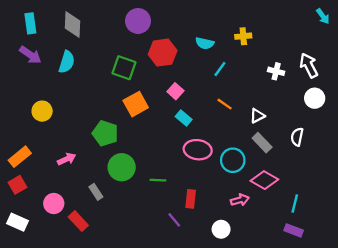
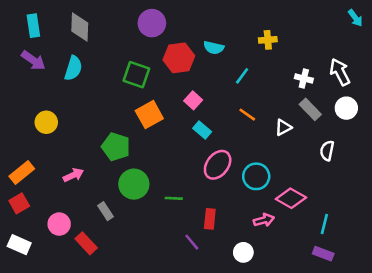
cyan semicircle: (205, 43) -> (214, 48), moved
gray rectangle: (262, 143) -> (310, 109), moved
pink ellipse: (198, 150) -> (218, 165), turned -60

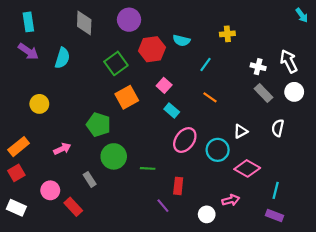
gray diamond: (80, 27) -> (84, 23), moved
green square: (136, 75) -> (116, 63), turned 35
white triangle: (283, 127) -> (241, 131), moved
pink arrow: (264, 220) -> (231, 200), moved

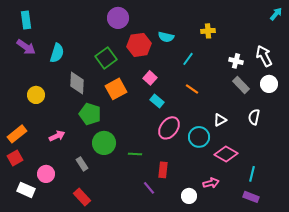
cyan arrow: (302, 15) -> (276, 14), turned -104
gray diamond: (84, 23) -> (77, 83), moved
red rectangle: (73, 207) -> (82, 197), moved
white rectangle: (16, 208) -> (26, 190), moved

